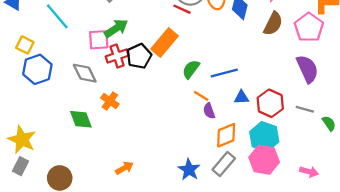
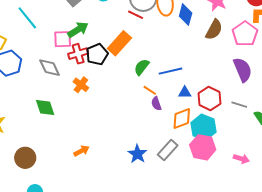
orange cross: (110, 101) -> (81, 85), moved
orange diamond: (226, 135) -> (182, 119), moved

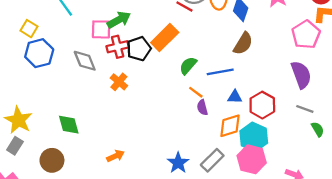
brown semicircle: (214, 30) -> (243, 44), moved
gray line: (239, 105) -> (305, 109), moved
green diamond: (45, 107) -> (69, 125), moved

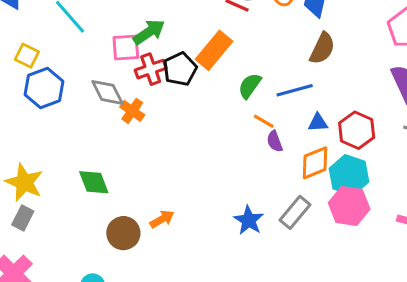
orange cross: (119, 82) -> (132, 111), moved
brown circle: (52, 160) -> (123, 233), moved

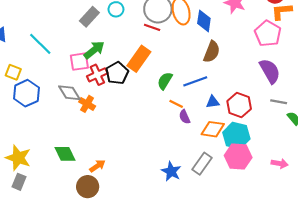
orange diamond: (315, 163) -> (213, 129), turned 35
orange arrow: (162, 219) -> (97, 166), moved

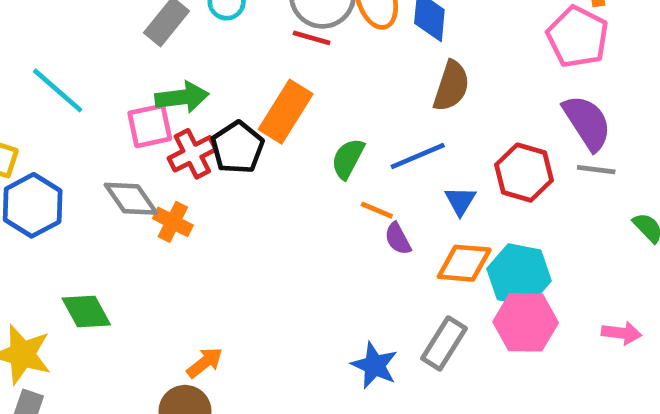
green arrow: (94, 50) -> (182, 97), turned 35
blue triangle: (213, 102) -> (460, 201), turned -48
gray line: (279, 102) -> (596, 170), moved
red hexagon: (239, 105) -> (524, 173), moved
green diamond: (65, 154) -> (86, 311), moved

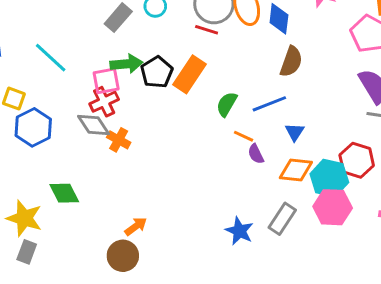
black pentagon: (237, 147) -> (157, 72), moved
red cross: (192, 154) -> (104, 102), moved
red hexagon: (524, 173) -> (357, 160), moved

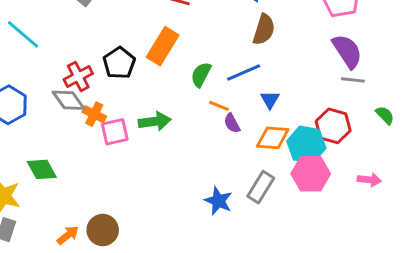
green arrow: (126, 64) -> (155, 121), moved
black pentagon: (157, 72) -> (119, 63), moved
pink square: (106, 81) -> (115, 132), moved
orange arrow: (136, 226) -> (68, 235), moved

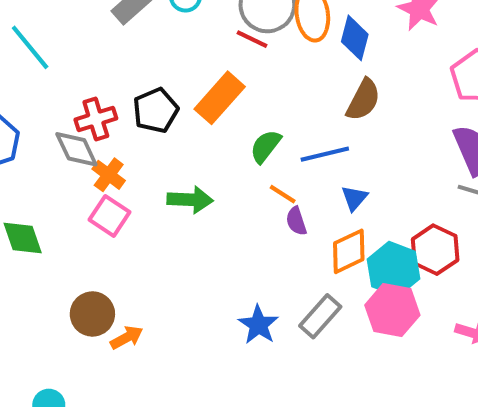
pink square: (115, 132) -> (110, 216), moved, turned 36
orange diamond: (273, 138) -> (349, 251), turned -40
brown circle: (103, 230) -> (92, 314), moved
orange arrow: (68, 235) -> (127, 338), moved

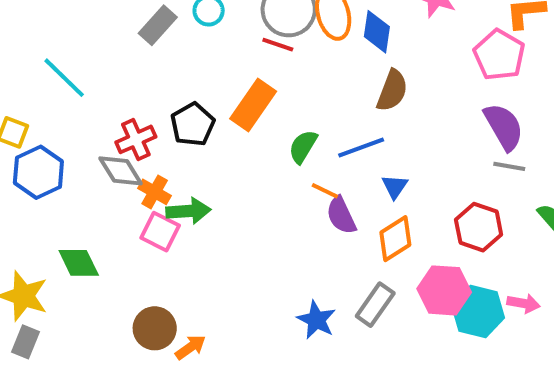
green arrow: (190, 200) -> (188, 211), moved
purple semicircle: (296, 221) -> (341, 215), size x1.4
cyan hexagon: (393, 269) -> (478, 311), moved

